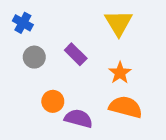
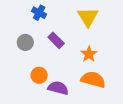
blue cross: (23, 23) -> (39, 13), moved

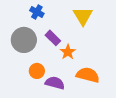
gray circle: (25, 42) -> (24, 40), size x1.6
orange star: (89, 54) -> (68, 52), moved

